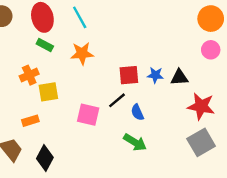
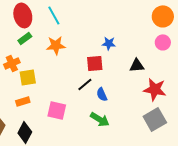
green rectangle: (45, 45) -> (25, 38), turned -64
blue star: (155, 75) -> (109, 43), moved
pink square: (88, 115) -> (57, 110), moved
orange rectangle: (30, 121) -> (23, 101), moved

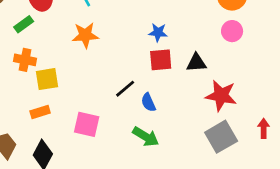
green rectangle: (25, 38) -> (24, 24), moved
orange cross: (12, 63) -> (25, 60), turned 35
red square: (95, 63) -> (161, 60), moved

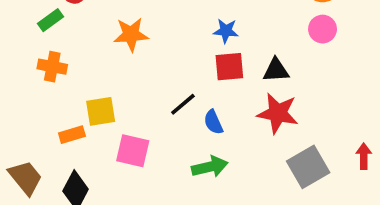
yellow square: (47, 79) -> (101, 111), moved
red star: (221, 96) -> (278, 113), moved
green arrow: (146, 137) -> (210, 167), turned -44

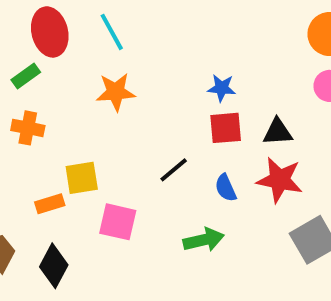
blue semicircle: (213, 122) -> (226, 188), moved

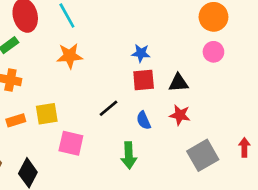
red star: (280, 180) -> (180, 115), size x0.7
orange rectangle: (50, 204) -> (16, 120), moved
green arrow: (204, 240) -> (129, 155), turned 100

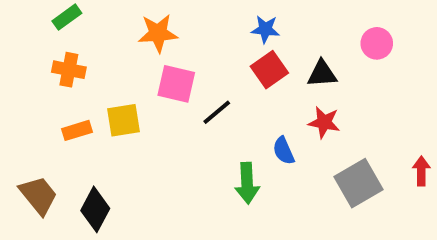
pink circle: (213, 52) -> (377, 43), moved
red square: (144, 80) -> (269, 70), turned -30
blue semicircle: (144, 120) -> (284, 151), moved
pink square: (71, 143) -> (176, 84), moved

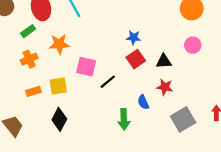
orange star: (158, 33) -> (59, 44), moved
orange cross: (69, 70) -> (29, 59), turned -35
black diamond: (95, 209) -> (59, 119), moved

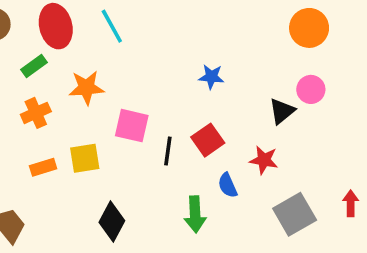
red square: (136, 59) -> (208, 140), moved
black triangle: (164, 61) -> (282, 111), moved, turned -35
black line: (108, 82) -> (168, 151), turned -42
black diamond: (59, 119) -> (112, 222), moved

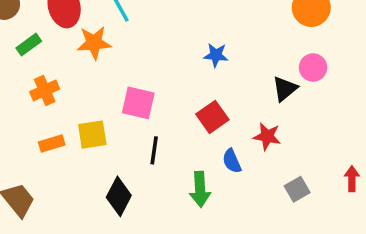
green rectangle: (34, 66) -> (29, 45), moved
orange star: (86, 88) -> (94, 43), moved
black line: (168, 151) -> (154, 150), moved
gray square: (295, 214) -> (297, 189), size x0.6

